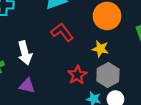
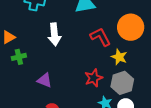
red L-shape: (62, 32) -> (100, 37), moved
white arrow: (25, 53) -> (54, 34), moved

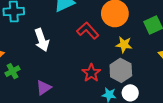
yellow star: (119, 57) -> (124, 45), moved
purple triangle: (45, 80) -> (44, 88), turned -42

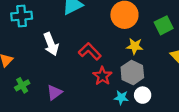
red L-shape: (88, 31) -> (90, 51), moved
green cross: (12, 71) -> (22, 85), moved

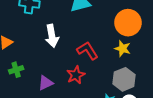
yellow star: (135, 46) -> (123, 49), moved
red star: (102, 76) -> (76, 75), moved

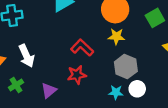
white arrow: (52, 36) -> (26, 56), moved
red star: (76, 75) -> (77, 75), turned 30

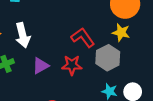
gray hexagon: (126, 67) -> (108, 58), moved
purple triangle: (49, 90) -> (41, 66), moved

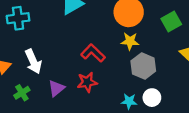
gray hexagon: (108, 58) -> (143, 66), moved

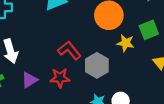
yellow star: (130, 41) -> (126, 43), moved
gray hexagon: (143, 66) -> (97, 65), moved

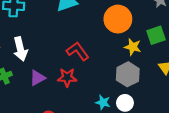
gray hexagon: (97, 65) -> (128, 74), moved

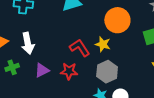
yellow star: (133, 47) -> (103, 44), moved
gray hexagon: (128, 74) -> (107, 72), moved

